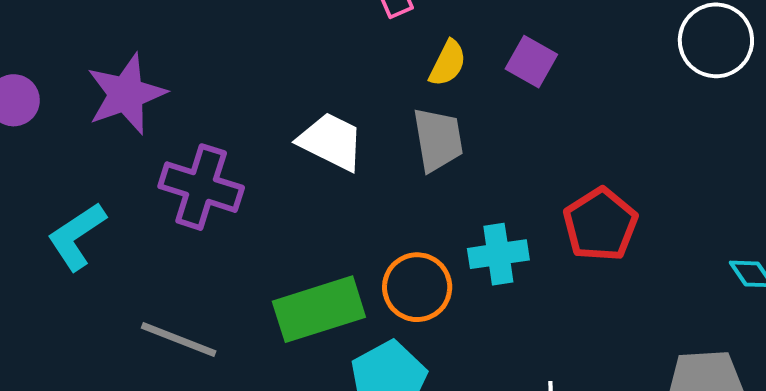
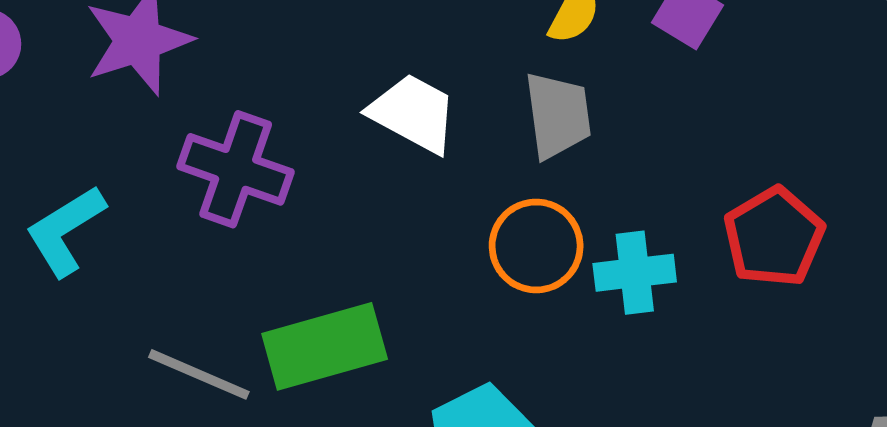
orange circle: (417, 287) -> (536, 246), moved
green rectangle: (319, 309) -> (325, 346), moved

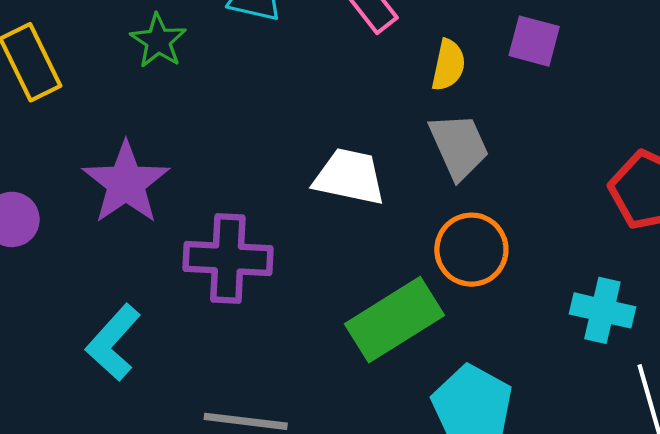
cyan cross: (635, 273) -> (602, 310), moved, turned 36
green rectangle: (325, 346) -> (394, 320), moved

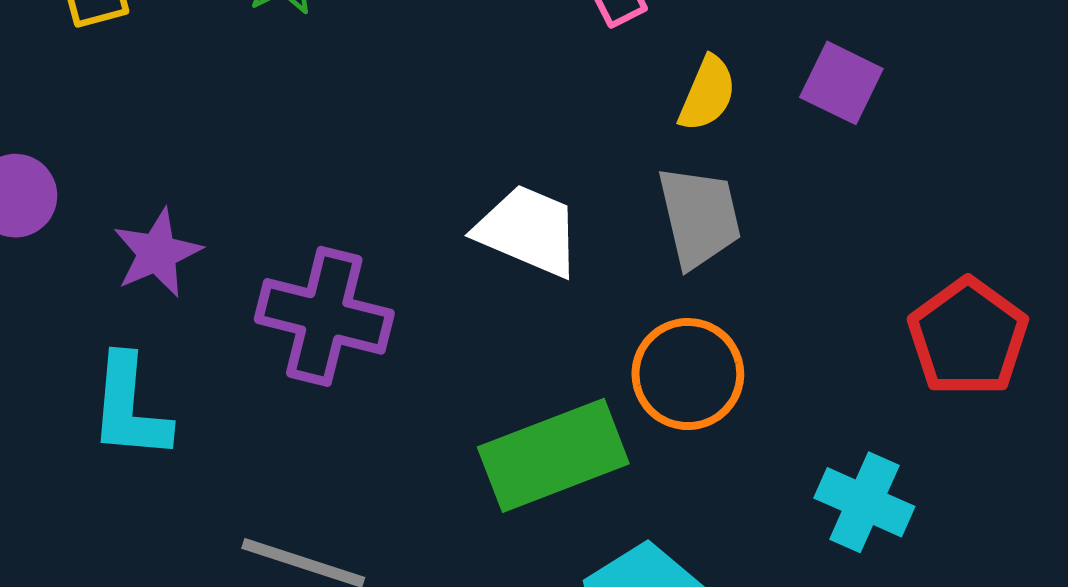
purple star: (126, 183) -> (157, 253), moved, size x0.7
cyan L-shape: (113, 342) -> (130, 407), turned -48

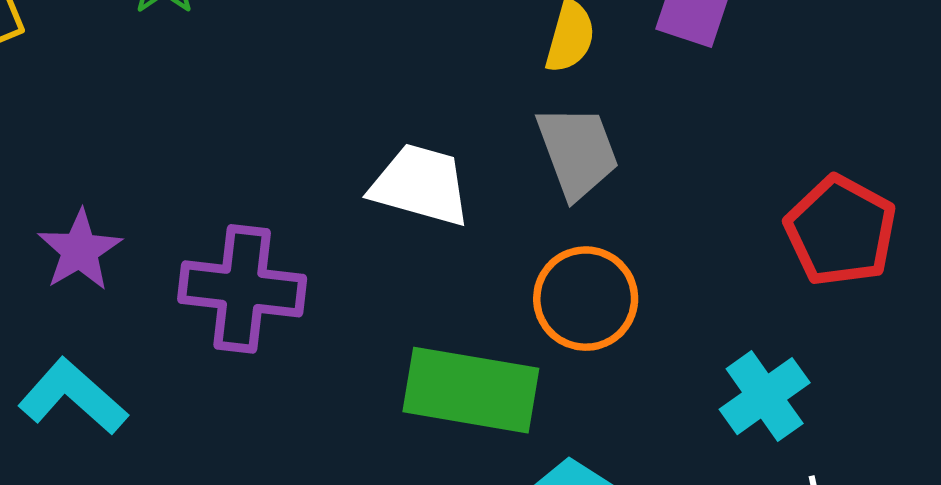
cyan L-shape: (130, 407) -> (73, 397), turned 134
green rectangle: (553, 455) -> (471, 390), turned 38
cyan cross: (864, 502) -> (765, 396), turned 38

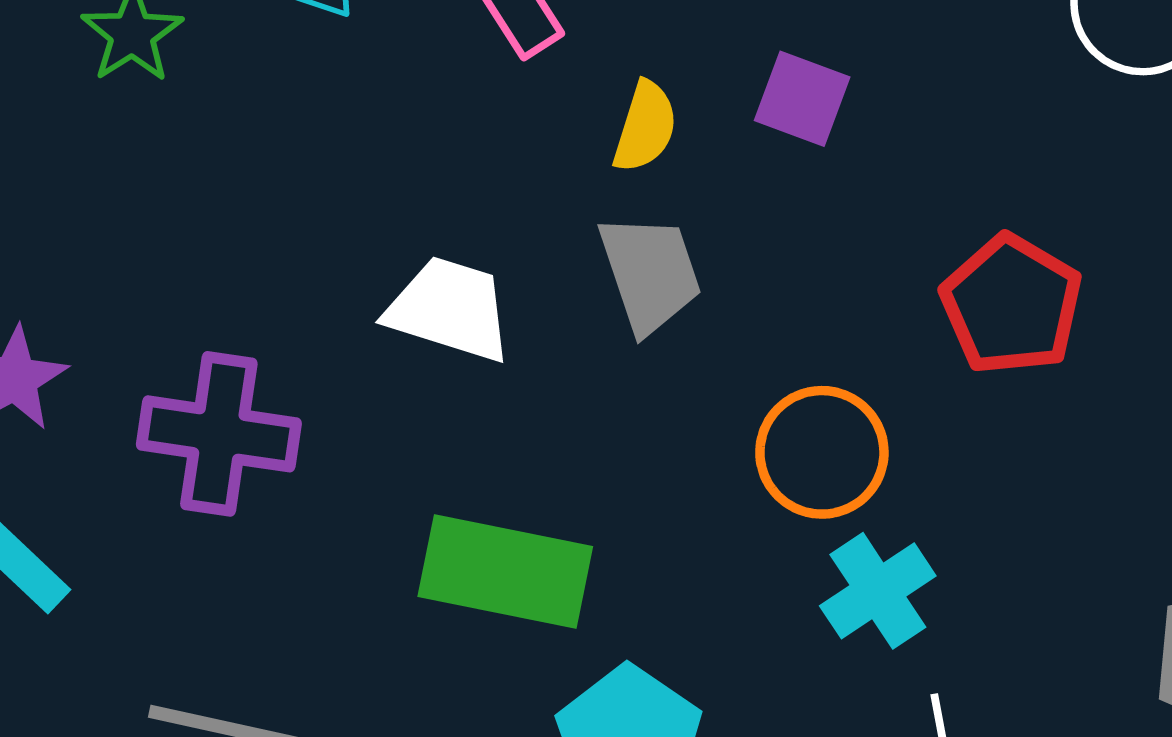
red pentagon: (841, 231) -> (1012, 305), moved
orange circle: (586, 299) -> (822, 452), moved

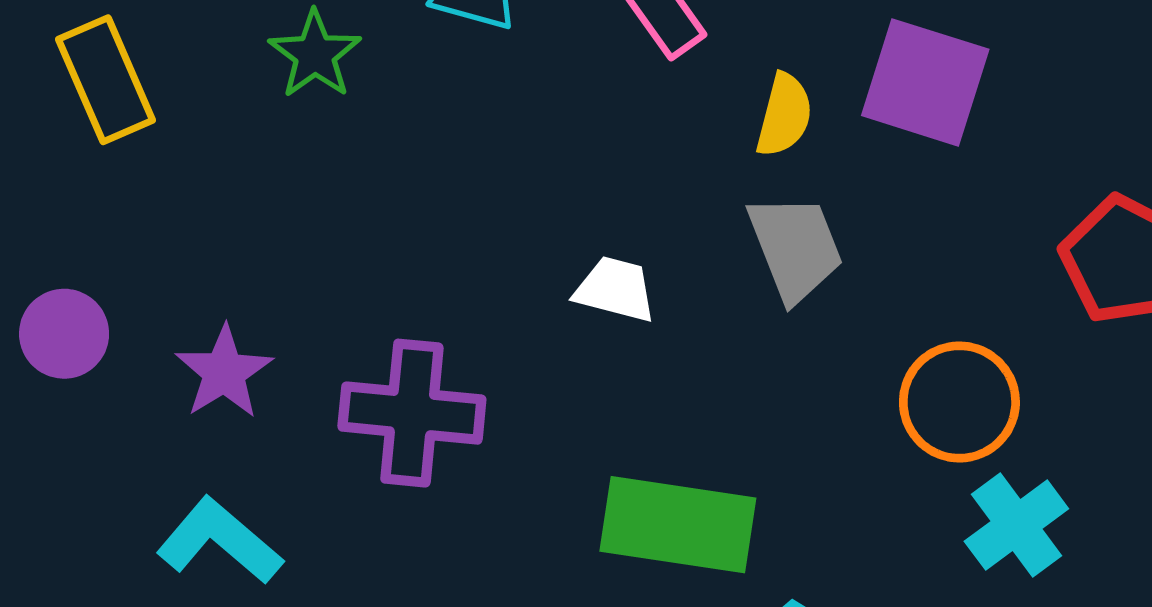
purple square: (802, 99) -> (925, 82), size x1.5
white trapezoid: (450, 309) -> (615, 289), size x0.7

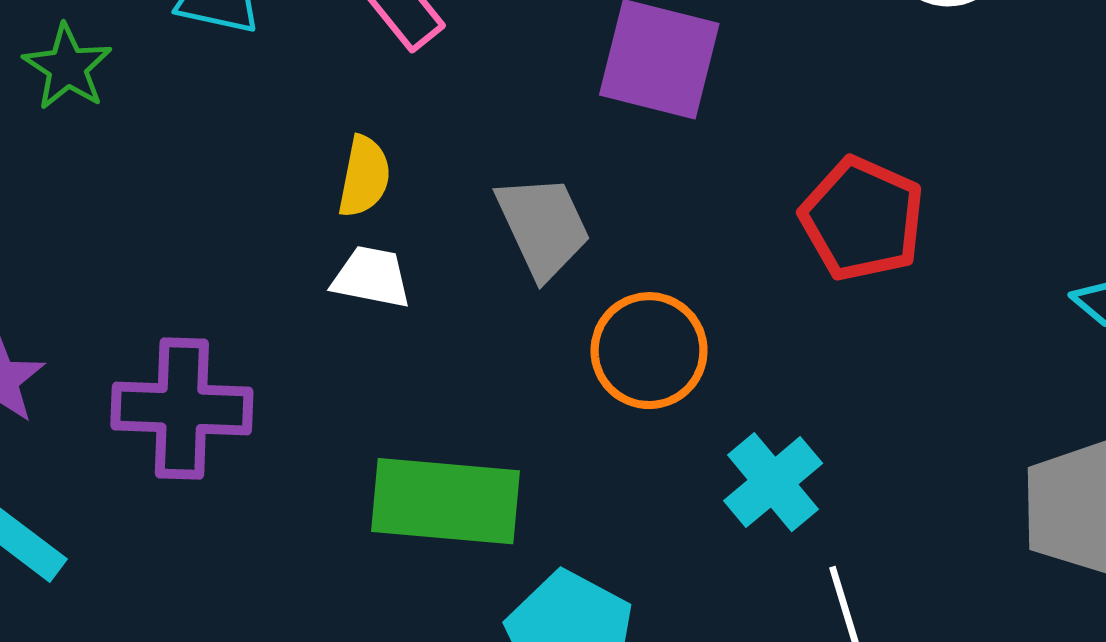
yellow semicircle: (784, 115) -> (364, 177), moved
orange circle: (959, 402) -> (649, 351), moved

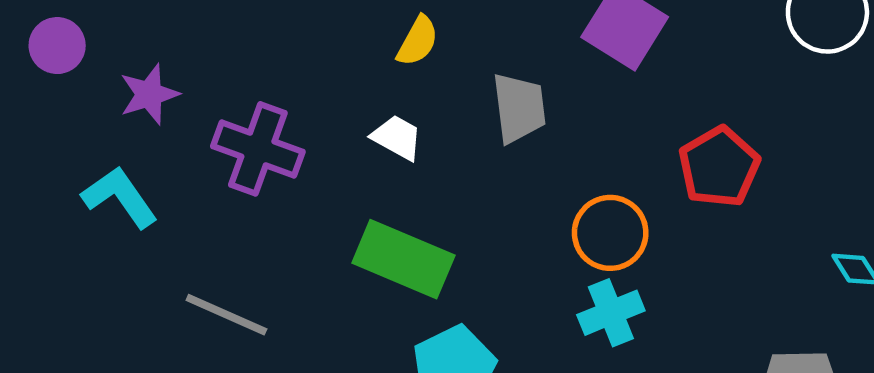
white trapezoid: (371, 277) -> (397, 138), moved
orange circle: (649, 351) -> (610, 233), moved

